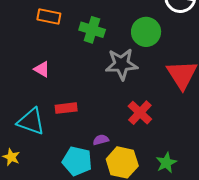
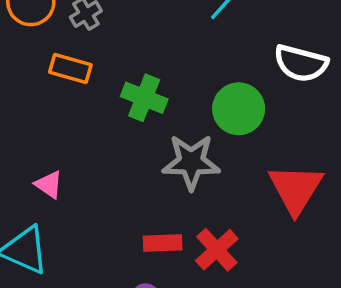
pink triangle: (42, 69) -> (49, 184), moved
red rectangle: (66, 108) -> (163, 243), moved

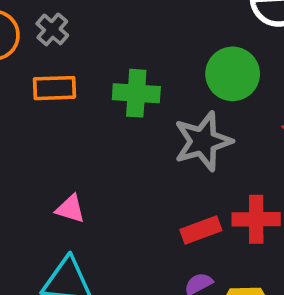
red cross: (217, 250) -> (256, 219), turned -30

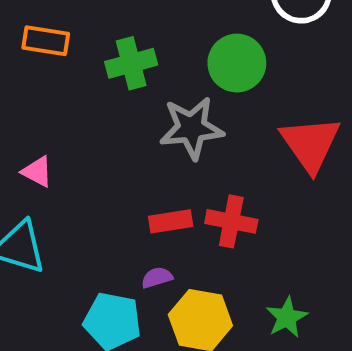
green cross: (136, 93) -> (131, 63), turned -30

